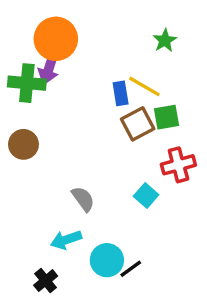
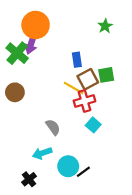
green cross: (27, 83) -> (17, 53), turned 35
yellow line: (144, 86) -> (74, 88), moved
red cross: (178, 165) -> (84, 101), moved

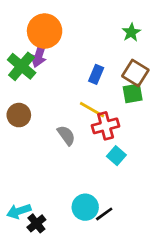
blue rectangle: (77, 60) -> (96, 74), turned 32
brown square: (88, 79) -> (135, 73), moved, turned -30
gray semicircle: (53, 127) -> (66, 135), moved
cyan arrow: (42, 153) -> (19, 211), moved

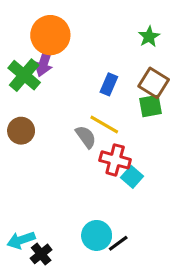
red cross: (106, 126) -> (115, 160), moved, turned 30
gray semicircle: (66, 135) -> (86, 137), moved

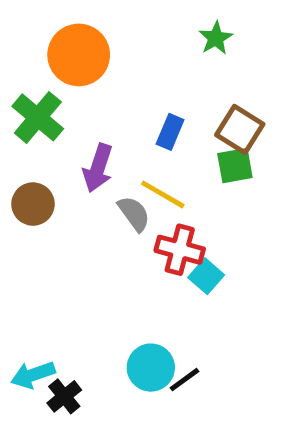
green star: (149, 37) -> (216, 38), moved
purple arrow: (44, 61) -> (98, 168), moved

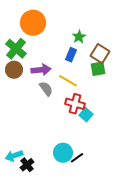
green star: (216, 38) -> (79, 37), moved
purple arrow: (98, 168) -> (41, 70), turned -114
brown circle: (33, 204) -> (14, 70), moved
gray semicircle: (134, 214) -> (46, 89), moved

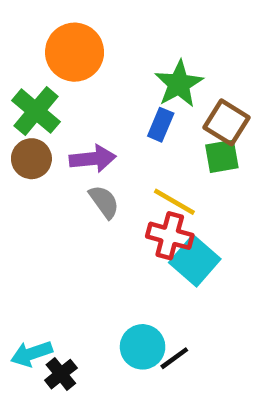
green star: (79, 37) -> (179, 84), size x1.5
yellow line: (68, 81) -> (174, 202), moved
cyan square: (86, 115) -> (195, 261), size x1.5

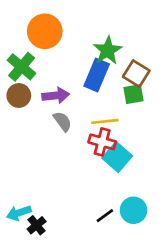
blue rectangle: (161, 125) -> (97, 75), size x1.6
yellow line: (174, 202) -> (105, 121), turned -36
cyan circle: (143, 347) -> (134, 210), moved

